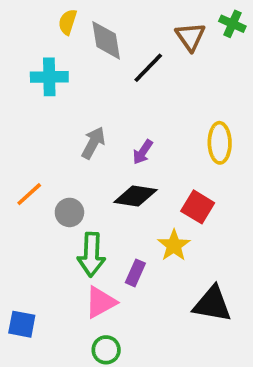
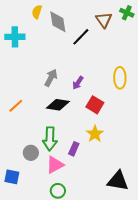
cyan cross: (49, 77) -> (15, 37), moved
black diamond: (135, 196) -> (58, 105), moved
red square: (198, 207) -> (95, 105), moved
gray circle: (69, 212) -> (31, 153), moved
black triangle: (212, 304) -> (118, 181), moved

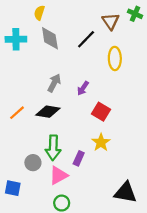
gray diamond: (58, 22) -> (50, 38), moved
yellow ellipse: (120, 78) -> (115, 58), moved
black diamond: (58, 105) -> (48, 112), moved

